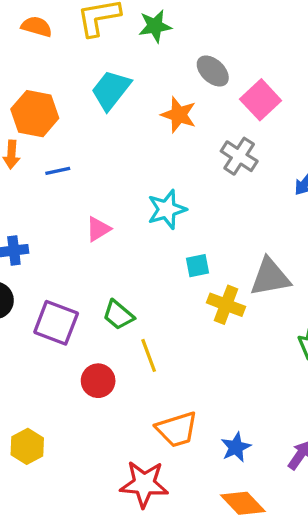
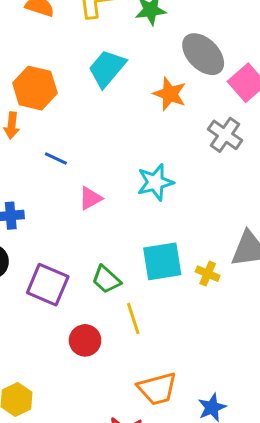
gray ellipse: (213, 71) -> (203, 54), size x1.4
blue line: (58, 171) -> (56, 158), moved, turned 35
cyan square: (197, 266) -> (162, 261), moved, size x1.8
yellow cross: (226, 305) -> (208, 274), size x0.7

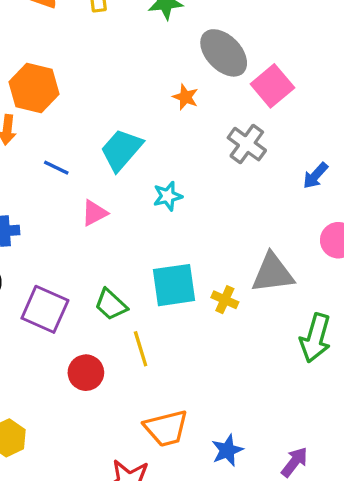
cyan trapezoid: (107, 68) -> (121, 150), moved
orange star: (170, 94) -> (185, 97), size x0.7
cyan star: (155, 182) -> (168, 196), size x0.7

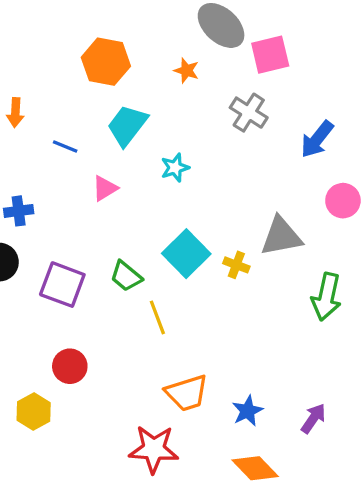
pink square: (272, 86) -> (270, 55), turned 30
orange hexagon: (34, 88) -> (106, 62), moved
blue arrow: (315, 176) -> (317, 139), size x1.4
cyan square: (174, 285) -> (186, 254), turned -33
red circle: (86, 373) -> (70, 366), moved

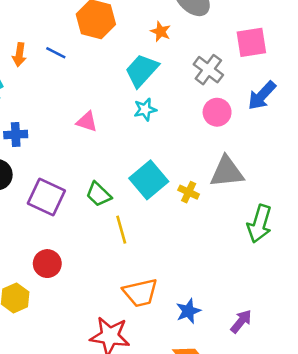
pink square: (270, 55) -> (251, 42), moved
cyan trapezoid: (127, 125) -> (142, 70), moved
blue line: (65, 146) -> (56, 53), moved
pink triangle: (105, 188) -> (87, 122), turned 45
pink circle: (343, 201) -> (217, 112), moved

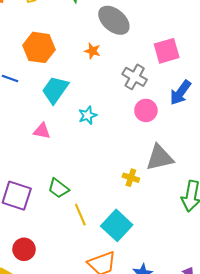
cyan trapezoid: (142, 70) -> (55, 90), moved
cyan square: (149, 180) -> (117, 225), moved

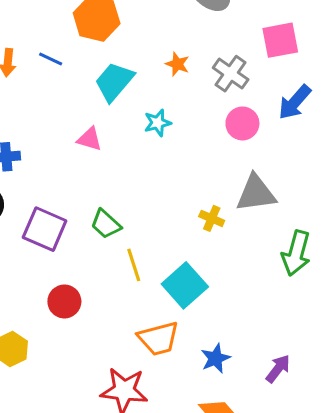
orange star: (92, 51) -> (177, 64), moved
red circle: (24, 249) -> (64, 301), moved

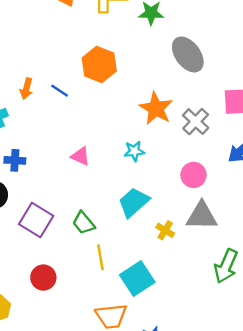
orange star: (177, 64) -> (156, 108), size x1.8
cyan trapezoid: (114, 82) -> (134, 202), moved
pink circle: (242, 123) -> (193, 175), moved

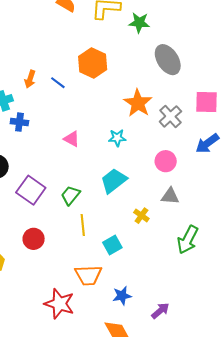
blue cross: (15, 160) -> (19, 122), moved
gray triangle: (202, 216) -> (170, 196), size x0.7
green trapezoid: (84, 223) -> (70, 195), turned 75
yellow cross: (165, 230) -> (141, 216), moved
cyan square: (137, 279) -> (112, 245), size x0.7

